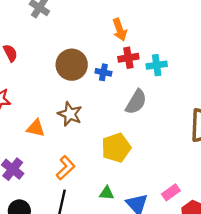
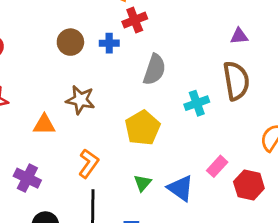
brown circle: (72, 65) -> (70, 42), size x0.7
cyan cross: (157, 65) -> (197, 103), moved
green triangle: (107, 193) -> (142, 183), turned -42

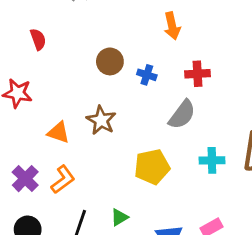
red cross: (135, 20) -> (197, 74), moved
orange L-shape: (89, 163) -> (63, 179), moved
green triangle: (142, 183) -> (119, 217), moved

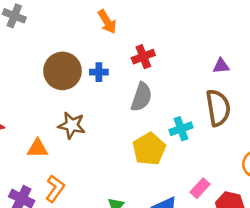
brown circle: (110, 61) -> (62, 71), size x1.5
yellow pentagon: (152, 167) -> (149, 149), moved

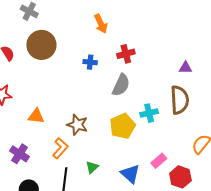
brown circle: (62, 71) -> (41, 45), moved
brown star: (72, 125) -> (77, 125), moved
orange L-shape: (55, 189) -> (60, 148), moved

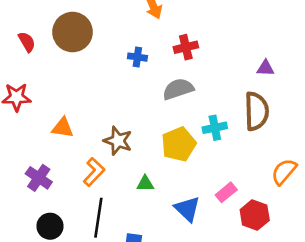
gray semicircle: (121, 85) -> (178, 89), turned -135
green triangle: (92, 167) -> (145, 184), moved, turned 40

